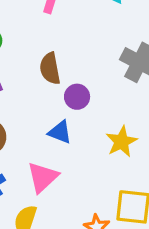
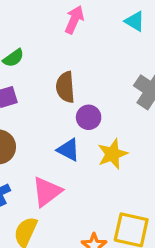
yellow star: (122, 142) -> (112, 154), moved

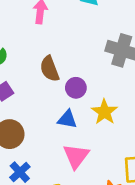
pink triangle: (47, 192) -> (76, 156), moved

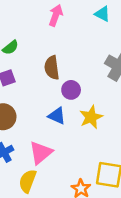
pink triangle: (76, 156) -> (41, 153), moved

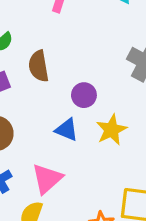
brown semicircle: (52, 68) -> (39, 66), moved

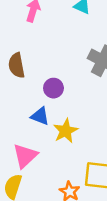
yellow star: (111, 130) -> (66, 131), moved

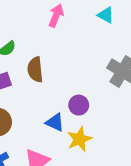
purple circle: (53, 88) -> (79, 105), moved

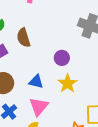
blue triangle: (55, 122) -> (36, 82), moved

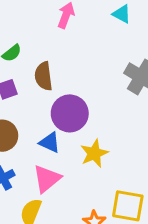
purple circle: (62, 58) -> (70, 113), moved, size x1.6

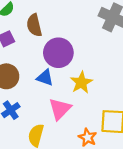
pink triangle: (47, 179) -> (60, 109), moved

